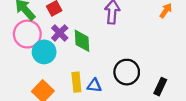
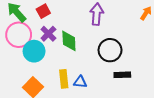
black circle: (127, 72) -> (110, 50), moved
black rectangle: (160, 87) -> (122, 75), moved, turned 63

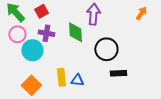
purple cross: (48, 34) -> (46, 33), turned -35
pink circle: (19, 35) -> (17, 34), size x0.7
green diamond: (69, 41) -> (75, 32), moved

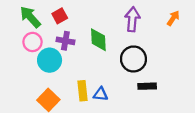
purple arrow: (93, 14) -> (132, 19), moved

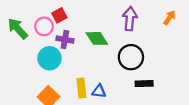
green arrow: (30, 17) -> (18, 29), moved
green diamond: (98, 40) -> (97, 38), turned -30
pink circle: (33, 42) -> (44, 26), moved

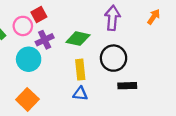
green diamond: (97, 38) -> (78, 39), turned -45
purple cross: (65, 40) -> (45, 40), turned -35
yellow rectangle: (81, 88) -> (80, 70), moved

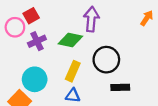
purple arrow: (112, 18) -> (91, 19), moved
cyan circle: (29, 59) -> (35, 79), moved
yellow rectangle: (80, 70) -> (73, 71), turned 30

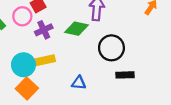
yellow rectangle: (73, 71) -> (45, 60), moved, turned 54
cyan circle: (35, 79) -> (23, 65), moved

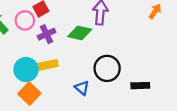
black circle: (111, 48) -> (107, 68), moved
black rectangle: (125, 75) -> (140, 86), moved
blue triangle: (79, 83) -> (82, 88), turned 35

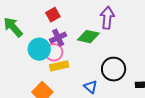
pink circle: (25, 20) -> (54, 52), moved
cyan circle: (26, 70) -> (39, 49), moved

